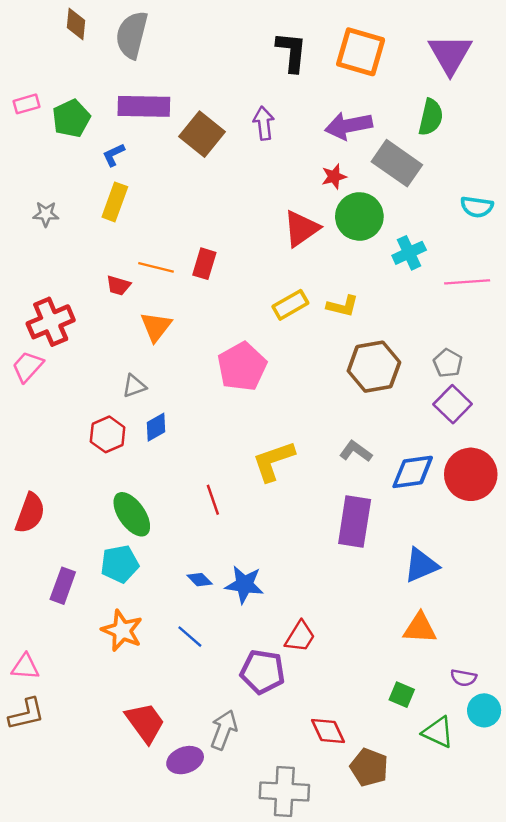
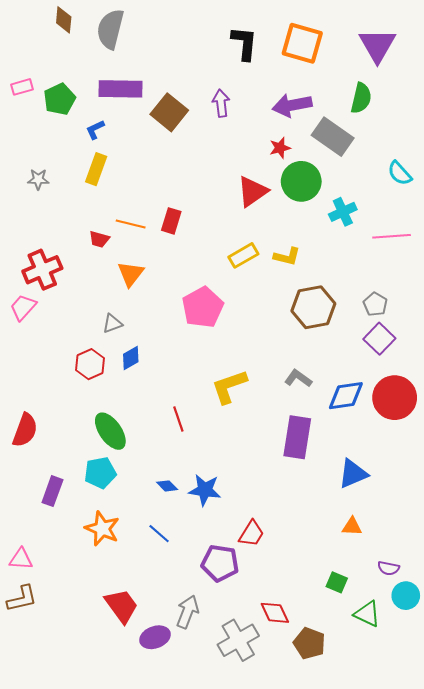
cyan semicircle: (477, 207) -> (400, 173), turned 40
orange triangle: (420, 628) -> (352, 527), size x0.7
gray cross: (284, 792) -> (238, 640), moved, turned -33

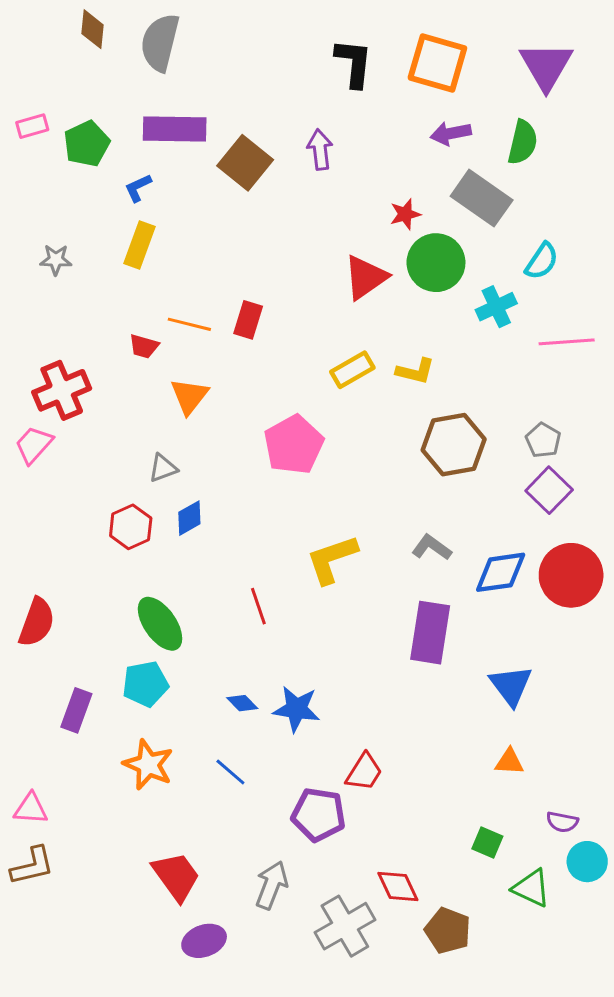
purple arrow: (292, 105) -> (451, 133), moved, size x0.7
cyan semicircle: (400, 173) -> (542, 261), moved, turned -104
blue triangle: (353, 474) -> (511, 685), turned -44
purple ellipse: (155, 637) -> (204, 941), moved

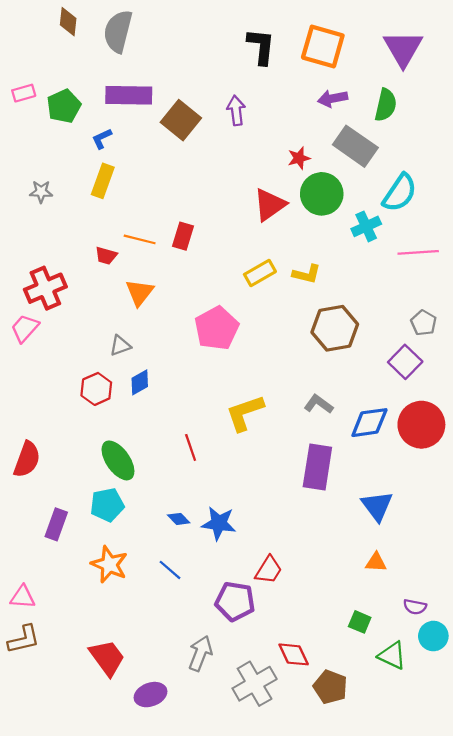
cyan semicircle: (542, 261) -> (400, 193), size x1.4
gray pentagon: (543, 440) -> (424, 323), moved
red trapezoid: (176, 876) -> (107, 658), moved

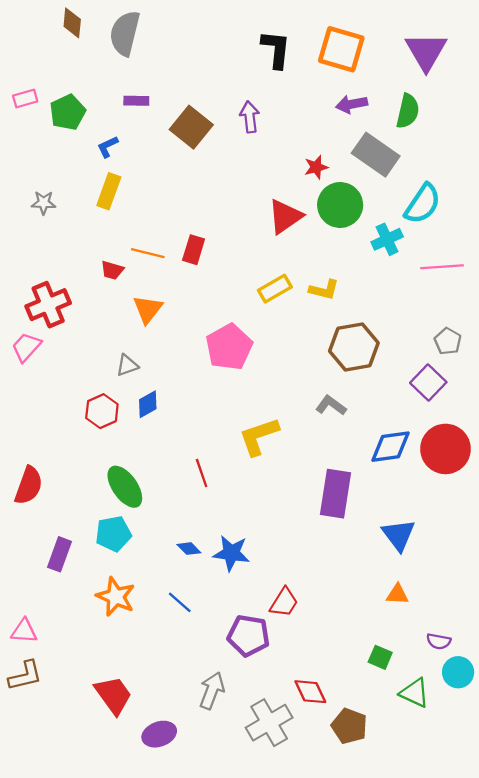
purple rectangle: (129, 95) -> (136, 101), size x0.5
gray L-shape: (318, 404) -> (331, 405), moved

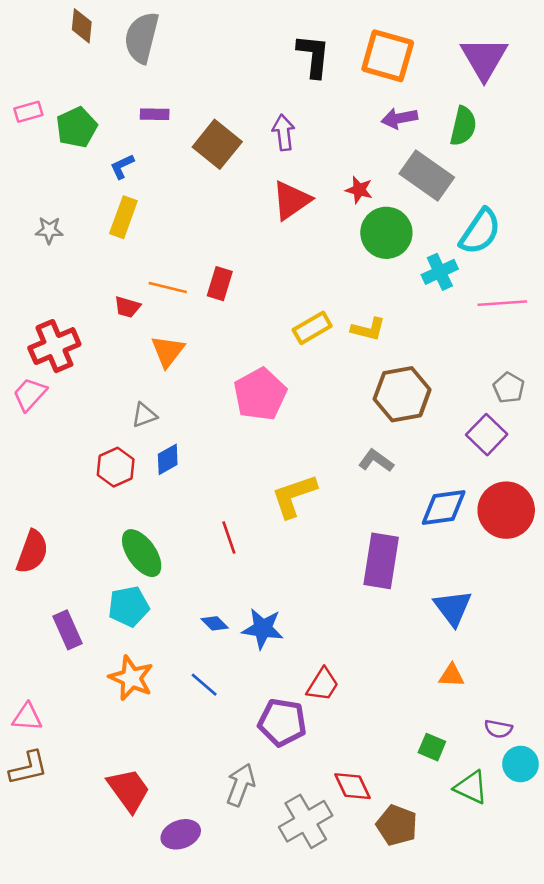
red star: (316, 167) -> (359, 190), turned 30
red triangle: (285, 216) -> (291, 200), moved
purple rectangle: (60, 554) -> (67, 630), turned -44

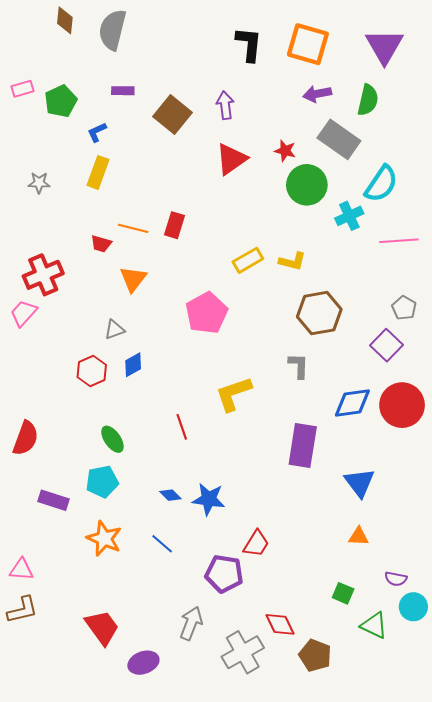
gray L-shape: (376, 461) -> (299, 366), turned 56
green ellipse: (142, 553) -> (112, 439), size x0.7
purple rectangle: (67, 630) -> (54, 500), turned -48

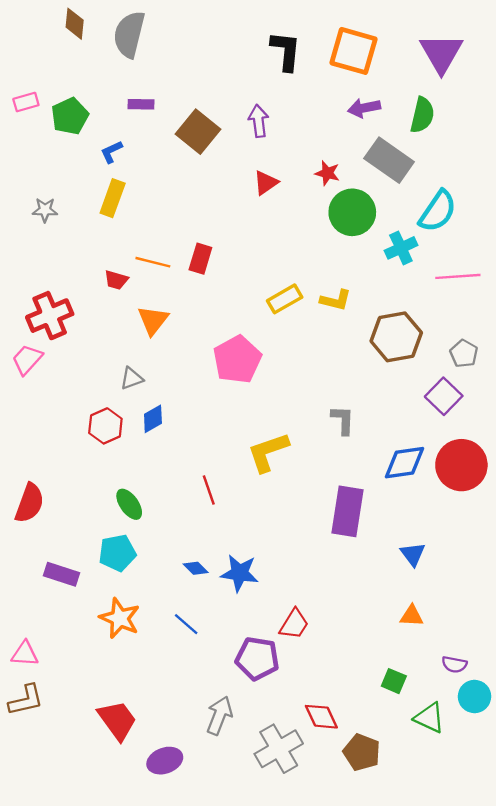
red triangle: (231, 159) -> (266, 183), size x0.7
brown hexagon: (319, 313) -> (396, 337), moved
blue triangle: (360, 483) -> (413, 554), size x0.7

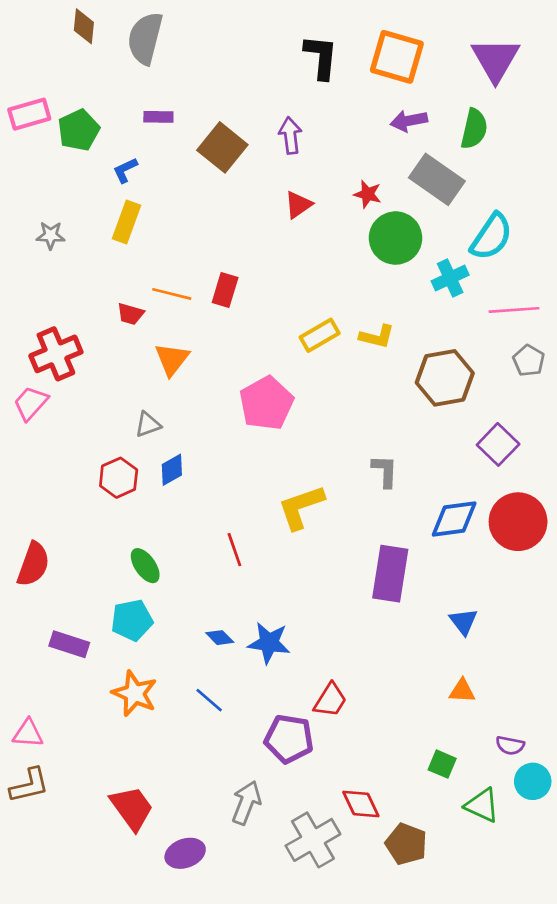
pink rectangle: (26, 102) -> (29, 114), size x1.4
gray pentagon: (464, 354) -> (529, 361), moved

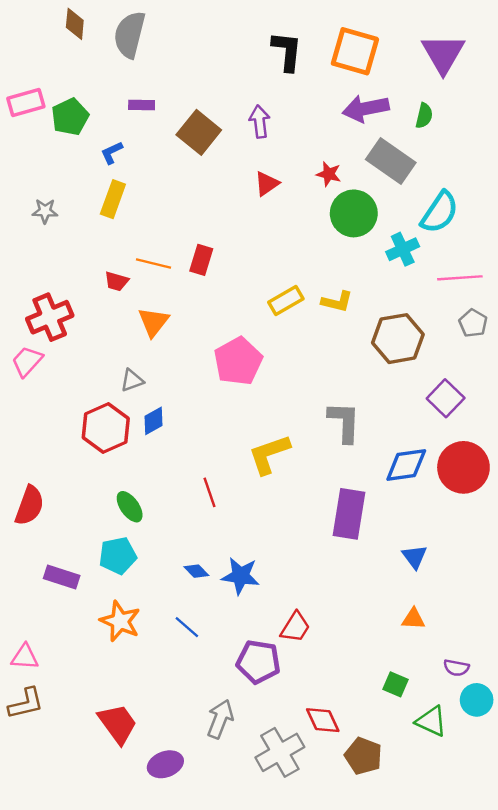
purple arrow: (409, 121) -> (366, 108), size x1.4
green semicircle: (474, 129) -> (424, 116), size x0.7
gray L-shape: (385, 471) -> (344, 422), size x1.4
red hexagon: (119, 478) -> (106, 428), size x1.4

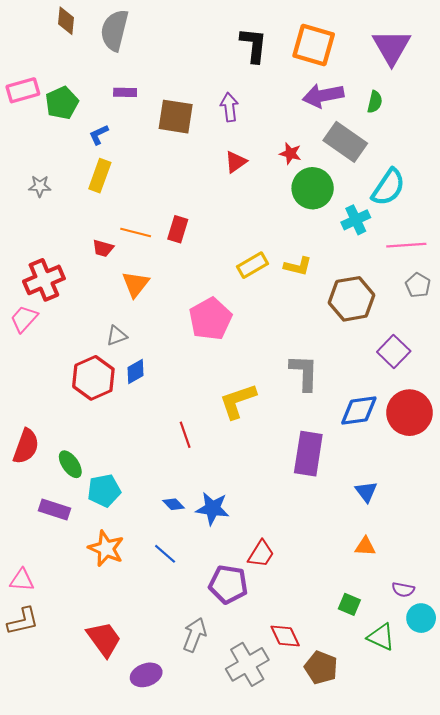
brown square: (199, 132) -> (176, 117), turned -30
green ellipse: (130, 507) -> (70, 464), moved

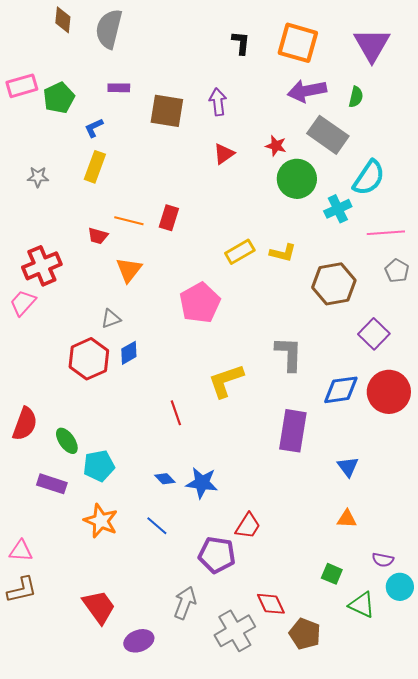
black L-shape: (254, 45) -> (241, 43), size x0.7

